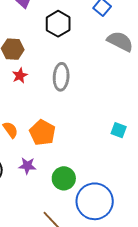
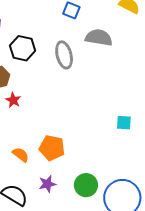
black hexagon: (58, 24) -> (23, 48), moved
gray ellipse: (61, 77) -> (64, 55), moved

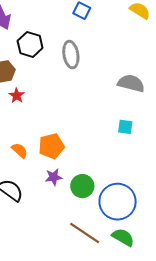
gray semicircle: (99, 37) -> (131, 83), moved
orange pentagon: (52, 148) -> (51, 146), turned -30
purple star: (47, 184) -> (54, 177), moved

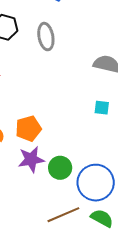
purple star: (54, 177) -> (31, 159), size x1.5
brown line: (85, 233) -> (63, 215), turned -56

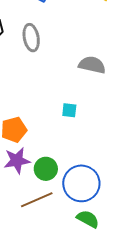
cyan square: (102, 108) -> (69, 110), moved
brown line: (63, 215) -> (37, 200), moved

